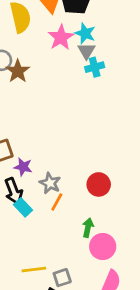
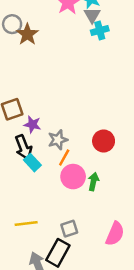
gray star: (50, 183) -> (58, 140), turned 30
pink circle: (103, 247) -> (73, 177), moved
yellow line: (34, 269) -> (26, 224), moved

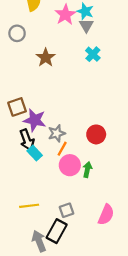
cyan cross: (100, 30) -> (93, 54), moved, turned -32
brown star: (27, 34) -> (46, 58), moved
purple star: (32, 124) -> (35, 120), size x1.5

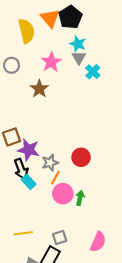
pink star: (65, 15) -> (51, 62), moved
cyan cross: (93, 54) -> (93, 72), moved
red circle: (96, 134) -> (81, 157), moved

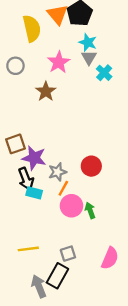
cyan rectangle: (29, 182) -> (34, 193), turned -32
green arrow: (80, 198) -> (90, 210), turned -32

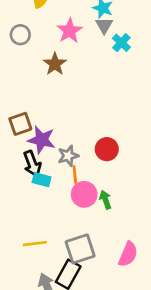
orange line: (63, 188) -> (75, 174), turned -35
gray square: (68, 254) -> (80, 249), size x1.6

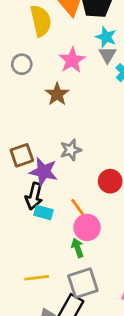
gray star: (68, 156) -> (71, 150), moved
black arrow: (32, 164) -> (34, 196), turned 35
orange line: (75, 174) -> (78, 207), turned -30
green arrow: (105, 200) -> (78, 248), moved

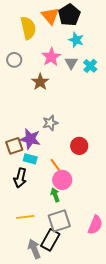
gray triangle: (107, 55) -> (71, 63), moved
brown square: (22, 155) -> (14, 146), moved
black arrow: (34, 196) -> (20, 178), moved
cyan rectangle: (44, 212) -> (30, 159), moved

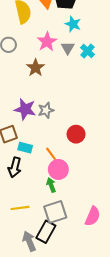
purple star: (30, 139) -> (25, 109), moved

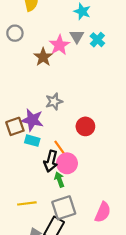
pink star: (47, 42) -> (59, 45), moved
purple star: (25, 109) -> (32, 120), moved
black arrow: (15, 167) -> (51, 161), moved

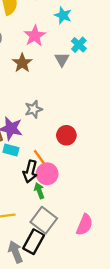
gray triangle: (77, 36) -> (62, 59), moved
pink star: (59, 45) -> (35, 36), moved
gray square: (64, 208) -> (44, 220), turned -35

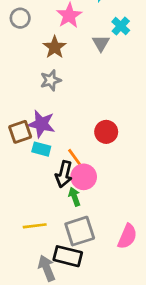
gray star: (34, 109) -> (51, 80), moved
gray square: (44, 220) -> (80, 231), turned 35
black rectangle: (34, 242) -> (68, 256), turned 75

